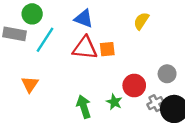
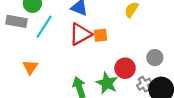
red triangle: (85, 48) -> (80, 34), turned -35
green star: (114, 102) -> (107, 83), size x1.5

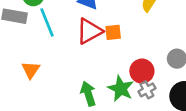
cyan line: (44, 27) -> (47, 22), turned -55
gray cross: (144, 84) -> (147, 90), moved

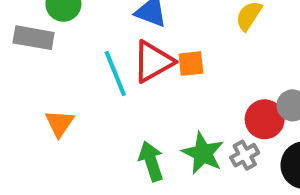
cyan line: (47, 22) -> (115, 73), moved
red circle: (142, 71) -> (265, 119), moved

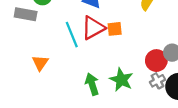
gray cross: (245, 155) -> (157, 81), moved

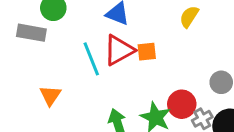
red circle: (156, 61) -> (182, 104), moved

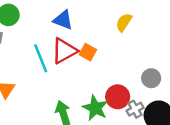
orange square: (147, 52) -> (88, 52), turned 35

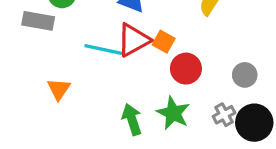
cyan line: (41, 58) -> (103, 50), turned -56
red circle: (118, 97) -> (186, 69), moved

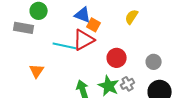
orange square: (164, 42) -> (94, 25), moved
gray cross: (224, 115) -> (128, 84), moved

